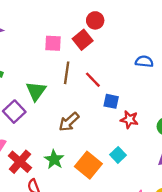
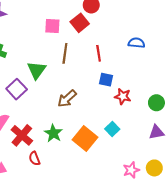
red line: (93, 80) -> (99, 53), moved, turned 35

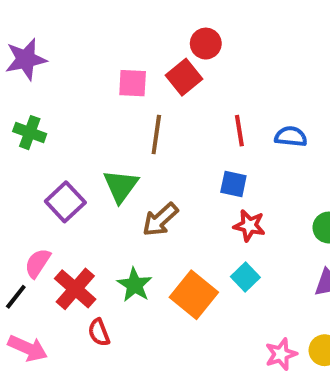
blue semicircle: (136, 43) -> (291, 137), moved
red line: (99, 53) -> (239, 131), moved
green triangle: (37, 70) -> (121, 186), moved
red star: (123, 96) -> (249, 226), moved

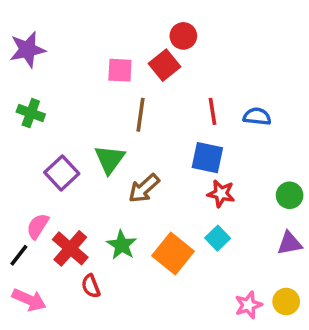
blue square: (233, 184) -> (207, 158), size x1.4

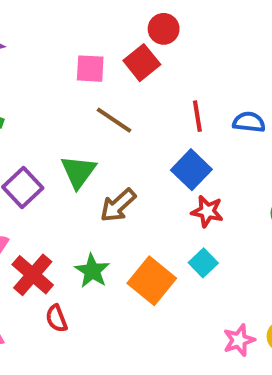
brown line: (141, 115) -> (114, 120), turned -64
blue square: (207, 158) -> (191, 170), turned 32

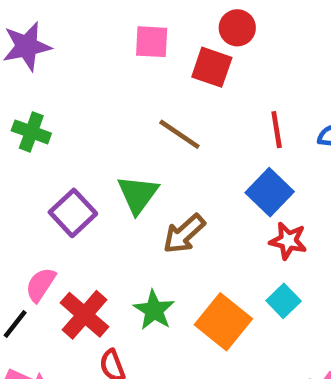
red square: (142, 63) -> (212, 67), turned -32
pink square: (90, 69) -> (152, 42), moved

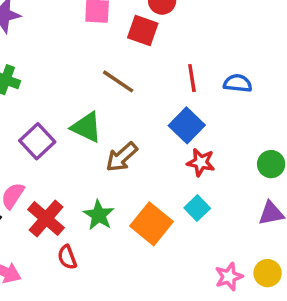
green triangle: (138, 194) -> (86, 127), turned -40

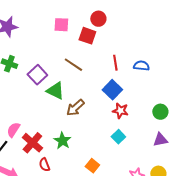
purple square: (37, 141) -> (37, 75), moved
orange square: (152, 224) -> (92, 166), moved, size x0.6

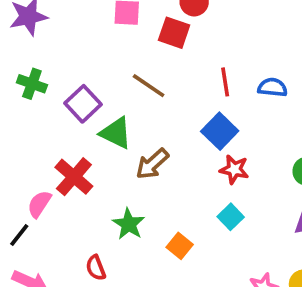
red cross: (32, 143) -> (74, 177), moved
orange square: (92, 166) -> (180, 246), moved

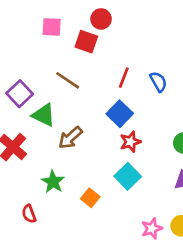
red line: (225, 82) -> (124, 78), turned 30
blue semicircle: (272, 87) -> (158, 82), turned 55
red star: (234, 169) -> (130, 142), turned -30
cyan square: (231, 217) -> (128, 176), size x1.4

